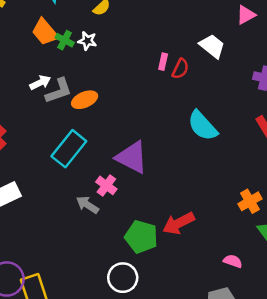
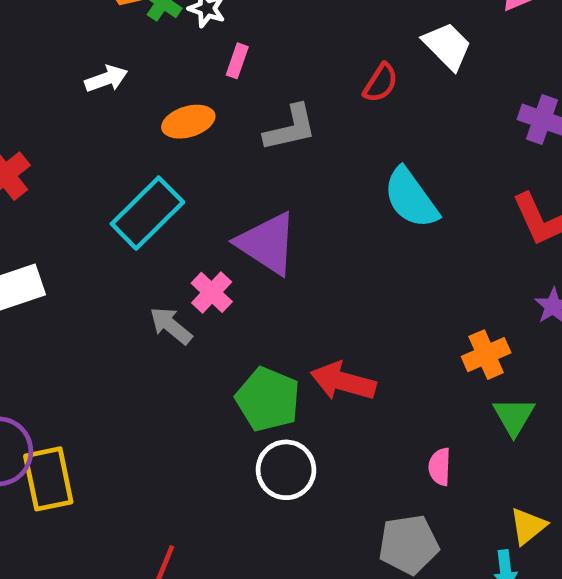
pink rectangle: (163, 62) -> (237, 61), moved
gray L-shape: (59, 91) -> (290, 128), moved
red arrow: (179, 223) -> (343, 381), turned 36
pink semicircle: (233, 261) -> (440, 467), turned -114
white circle: (123, 278) -> (286, 470), moved

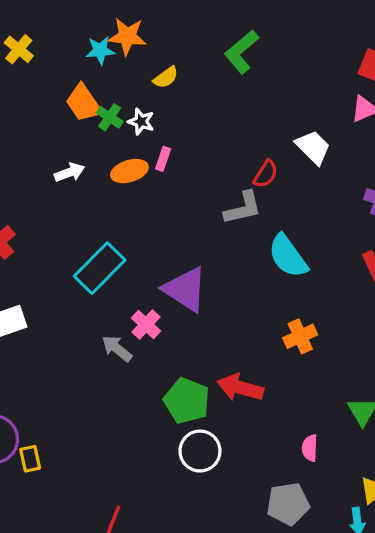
orange ellipse: (188, 122) -> (129, 171), moved
gray L-shape: (290, 128) -> (243, 208), moved
orange cross: (486, 355) -> (300, 336), moved
yellow rectangle: (48, 479) -> (30, 459), size x0.6

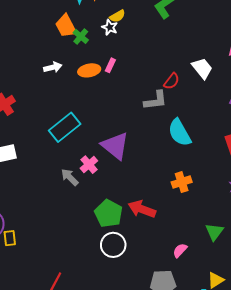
white star: (141, 122) -> (110, 27), moved
pink semicircle: (310, 448) -> (180, 250), turned 35

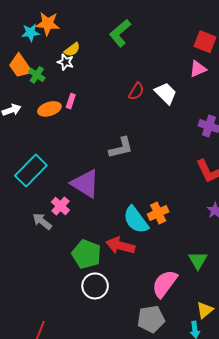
red semicircle: (172, 81) -> (136, 91), moved
gray L-shape: (156, 100) -> (121, 148), moved
cyan semicircle: (180, 133) -> (136, 220), moved
pink semicircle: (180, 250) -> (165, 284), size x1.8

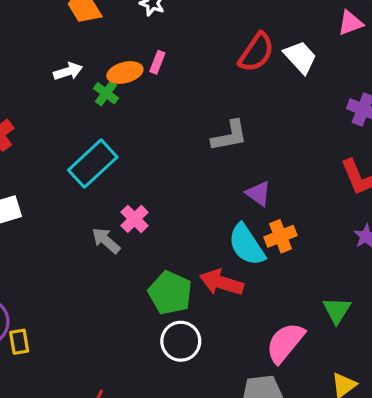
green cross: (37, 75) -> (106, 93), moved
red semicircle: (136, 91) -> (256, 52), size x1.5
purple triangle: (85, 184) -> (258, 193), moved, size x0.6

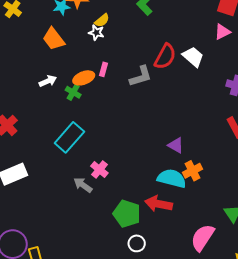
gray L-shape: (229, 136) -> (141, 76), moved
cyan semicircle: (247, 245) -> (172, 178), turned 144
white circle: (181, 341) -> (137, 243), size x0.7

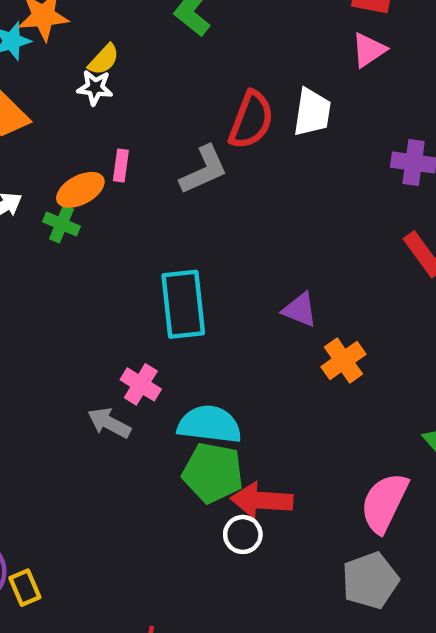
white trapezoid: (193, 57) -> (312, 112), turned 65
cyan rectangle: (69, 137) -> (183, 304), moved, turned -40
cyan semicircle: (172, 178) -> (209, 424), moved
red arrow: (158, 204) -> (262, 500), moved

